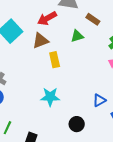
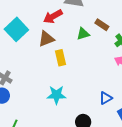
brown rectangle: (93, 19) -> (102, 25), moved

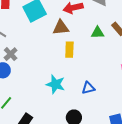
blue triangle: (106, 98) -> (88, 88), moved

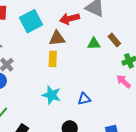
yellow rectangle: (69, 50) -> (53, 59), moved

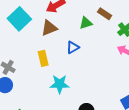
yellow rectangle: (53, 59) -> (43, 58), moved
blue triangle: (84, 99) -> (73, 47), moved

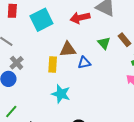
green triangle: (86, 23) -> (104, 43), turned 48
brown triangle: (49, 28) -> (68, 49), moved

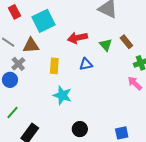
red rectangle: (12, 11) -> (14, 12), turned -32
red arrow: (80, 18) -> (77, 38), moved
brown triangle: (68, 49) -> (31, 45), moved

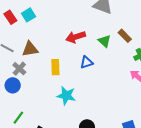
cyan square: (44, 21) -> (28, 15), moved, size x0.6

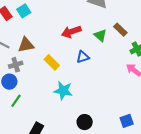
yellow rectangle: (55, 67) -> (52, 62), turned -42
gray cross: (19, 69) -> (16, 65), turned 32
green line: (18, 118) -> (16, 101), moved

